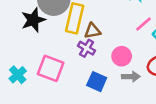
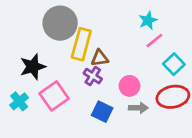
black star: (33, 20) -> (33, 67), moved
pink line: (143, 24) -> (154, 41), moved
pink square: (51, 68) -> (54, 96), turned 32

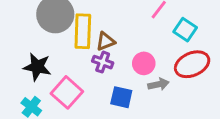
black star: (33, 67) -> (37, 67), turned -30

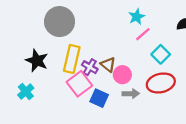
yellow rectangle: (83, 31) -> (72, 59), moved
brown triangle: (106, 41) -> (108, 65), moved, turned 49
pink square: (67, 92) -> (79, 84), moved

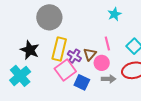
pink line: (143, 34) -> (107, 43), moved, turned -64
brown triangle: (108, 65) -> (90, 54), turned 32
cyan cross: (26, 92) -> (20, 76), size x1.5

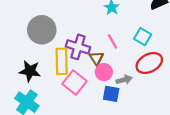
purple cross: (74, 56) -> (78, 47), moved, size x1.5
pink circle: (102, 63) -> (104, 72), moved
blue square: (82, 82) -> (111, 94), moved

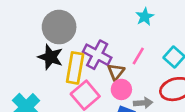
pink line: (113, 41) -> (138, 56), turned 49
black star: (30, 71) -> (50, 57), moved

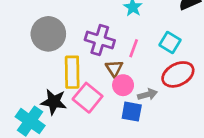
purple cross: (97, 55) -> (100, 40), moved
black star: (50, 57) -> (54, 102), moved

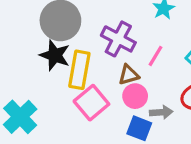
brown triangle: (114, 68) -> (129, 75), turned 36
black star: (54, 102) -> (55, 55), moved

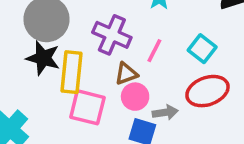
pink square: (91, 103) -> (87, 107), turned -32

